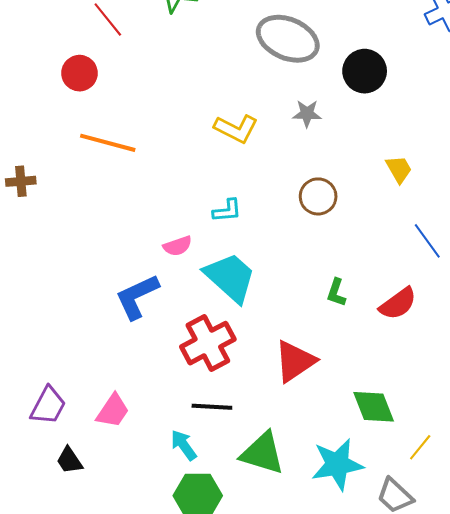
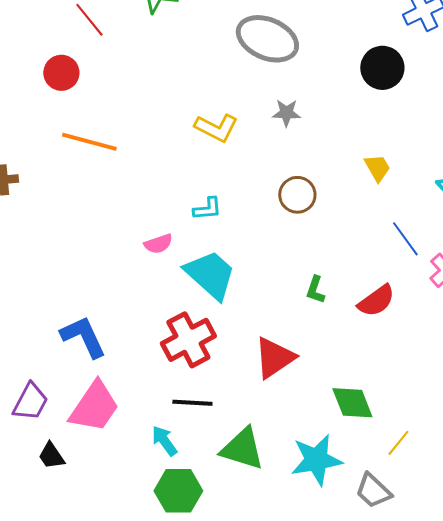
black circle: (365, 71) -> (382, 68), moved
blue L-shape: (137, 297) -> (83, 337), moved, turned 90
pink trapezoid: (113, 411) -> (94, 407), size x1.5

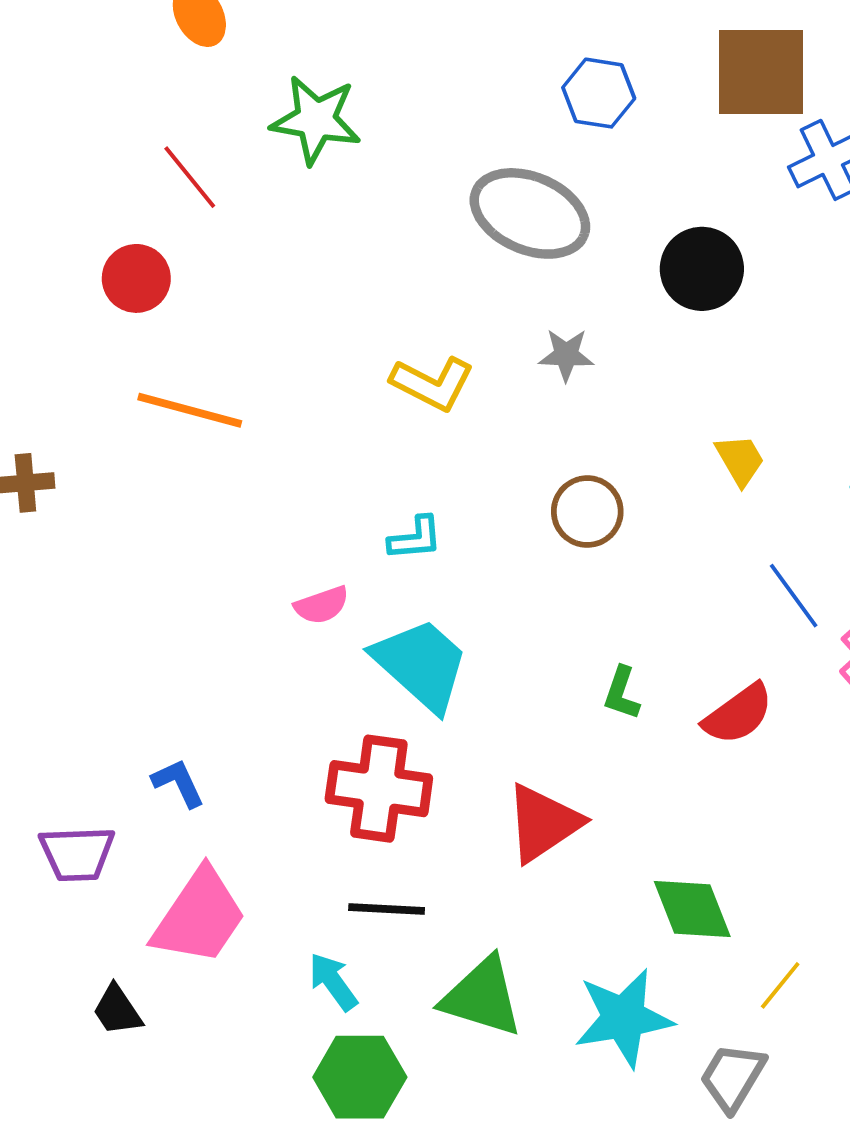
black circle: (382, 68) -> (702, 269), moved
blue L-shape: (83, 337) -> (178, 783), size x0.6
red cross: (188, 340) -> (379, 789), turned 36
purple trapezoid: (30, 402) -> (77, 854), moved, turned 60
gray trapezoid: (373, 491) -> (732, 1077), turned 78

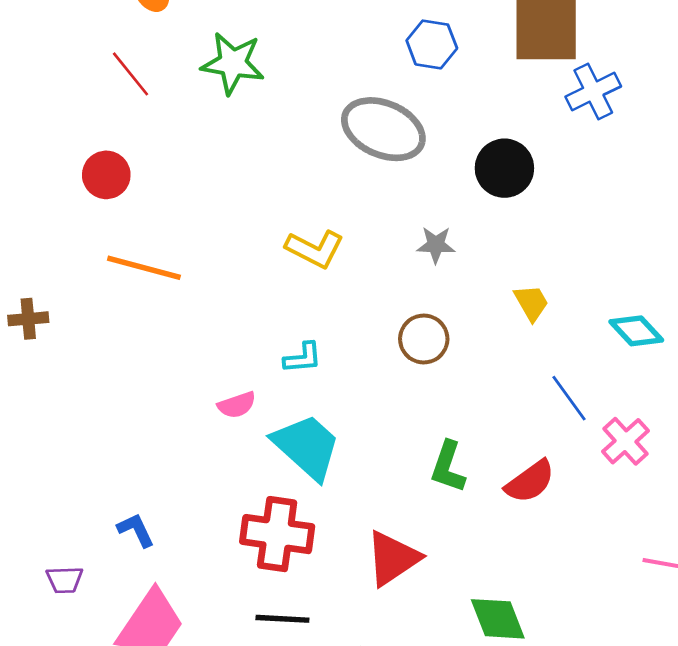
red line: (190, 177) -> (130, 74), moved
gray star: (566, 355) -> (436, 245), moved
green L-shape: (622, 693) -> (448, 467), size x1.4
purple trapezoid: (77, 854) -> (65, 580), size x0.7

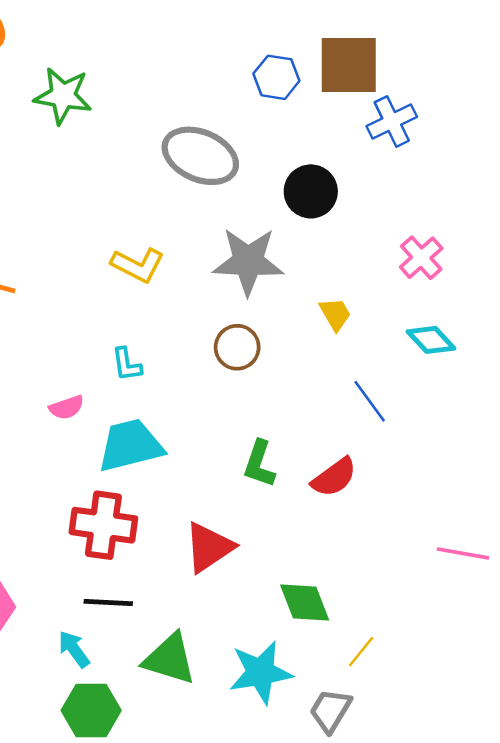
blue hexagon: (432, 44) -> (276, 77), moved
gray star: (436, 245) -> (248, 261), size x2.0
cyan L-shape: (303, 358) -> (127, 364), turned 87
pink cross: (626, 441) -> (421, 258), moved
cyan trapezoid: (307, 447) -> (130, 445), turned -56

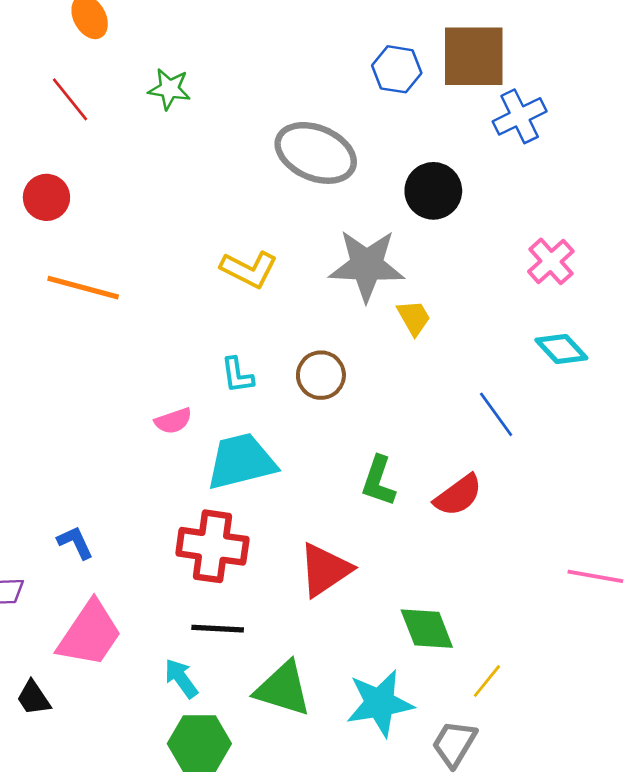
green star: (63, 96) -> (169, 89), size x0.7
yellow trapezoid: (335, 314) -> (414, 318), moved
brown circle: (237, 347) -> (321, 375), moved

